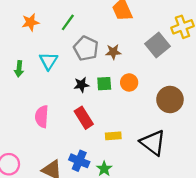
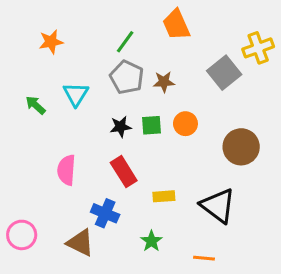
green line: (68, 22) -> (125, 42), moved
green arrow: (19, 69) -> (36, 105), turned 126
blue cross: (79, 161) -> (105, 213), moved

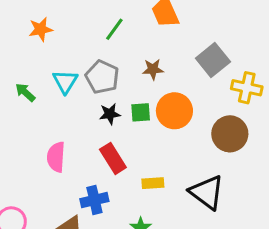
yellow cross: (258, 48) -> (247, 88), moved, turned 32
gray pentagon: (127, 77) -> (102, 77), moved
orange circle: (185, 124) -> (174, 111), size x1.5
blue cross: (105, 213) -> (94, 200), turned -36

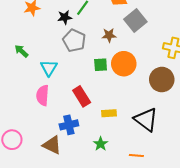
gray square: (213, 60) -> (135, 20), moved
cyan triangle: (65, 82) -> (49, 68), moved
black star: (110, 114) -> (65, 17), moved

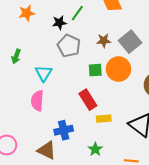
gray square: (135, 20) -> (130, 42), moved
green arrow: (21, 51) -> (16, 56), turned -112
red rectangle: (82, 96) -> (88, 100), moved

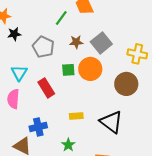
green line: (77, 13) -> (61, 18), moved
black star: (59, 23) -> (14, 34), moved
red rectangle: (88, 100) -> (46, 88), moved

